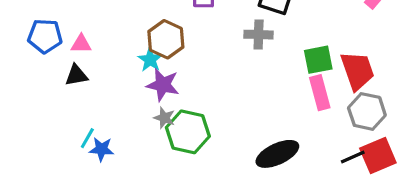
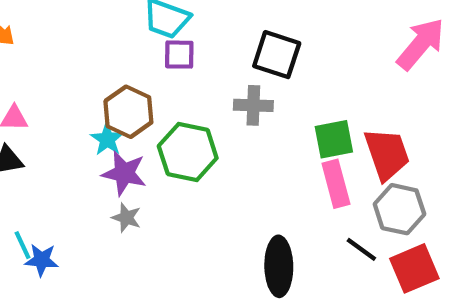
green hexagon: (188, 132) -> (188, 152), moved
cyan line: (87, 138) -> (23, 245), turned -55
black ellipse: (277, 154) -> (279, 266), turned -66
black line: (353, 157) -> (361, 249), moved, turned 60

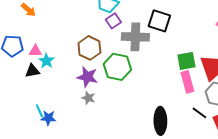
purple square: (179, 55) -> (113, 21), turned -35
gray cross: (253, 105) -> (135, 37), moved, size x1.5
cyan star: (107, 139) -> (46, 61), moved

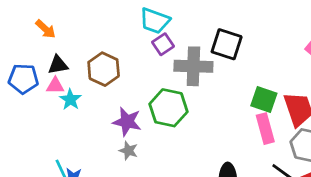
brown hexagon: (89, 48) -> (104, 69), moved
green square: (186, 61) -> (264, 100), turned 30
black triangle: (32, 71) -> (58, 65), moved

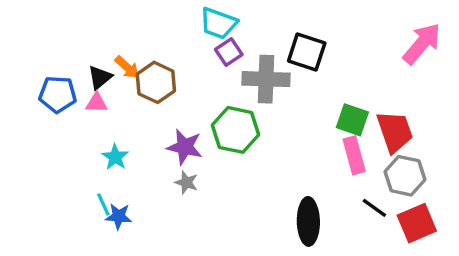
orange arrow: (46, 29) -> (127, 67), moved
black triangle: (58, 65) -> (100, 77), turned -30
cyan star: (70, 100) -> (115, 157), moved

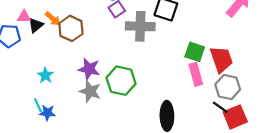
pink triangle: (97, 103) -> (24, 17), moved
green hexagon: (235, 130) -> (121, 81), moved
gray star: (186, 182) -> (90, 91), size x1.5
black line: (374, 208) -> (220, 107), moved

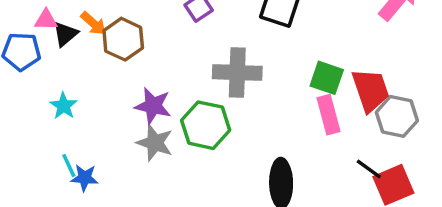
gray cross: (140, 26) -> (237, 73), moved
cyan star: (45, 75) -> (64, 106), moved
gray hexagon: (228, 87) -> (397, 116), moved

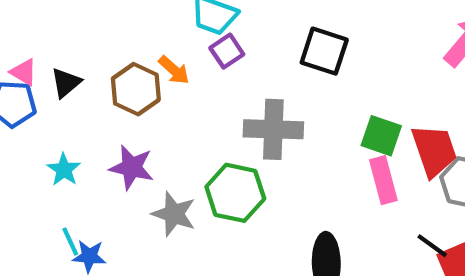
pink triangle: (46, 20) -> (24, 72), moved, turned 30
orange arrow: (93, 23) -> (174, 70), moved
purple star: (153, 106) -> (132, 167), moved

